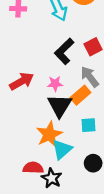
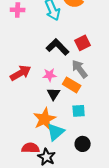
black L-shape: (64, 51) -> (58, 47), turned 90
orange rectangle: (80, 95) -> (72, 85), turned 72
black triangle: (60, 106) -> (54, 94), size x0.6

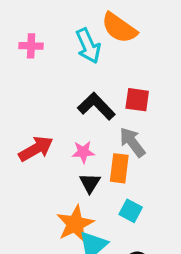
red square: (83, 43) -> (137, 100), turned 35
orange rectangle: (72, 85) -> (119, 168), turned 66
cyan square: (79, 111) -> (131, 211), turned 32

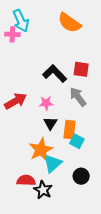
cyan arrow: (88, 46) -> (21, 21), moved
orange rectangle: (119, 168) -> (69, 130), moved

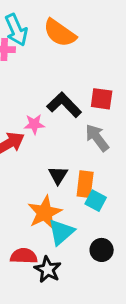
orange semicircle: (69, 23) -> (60, 33), moved
pink star: (46, 103) -> (34, 124), moved

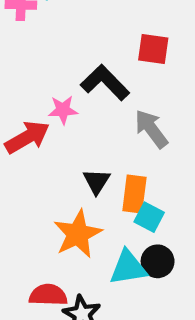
red square: (102, 99) -> (153, 49), moved
cyan triangle: (61, 232) -> (128, 268), moved, turned 32
black circle: (102, 250) -> (158, 261), moved

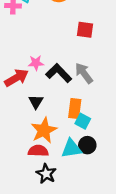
black L-shape: (105, 83) -> (59, 73), moved
black triangle: (97, 181) -> (36, 102), moved
red semicircle: (48, 295) -> (38, 151), moved

